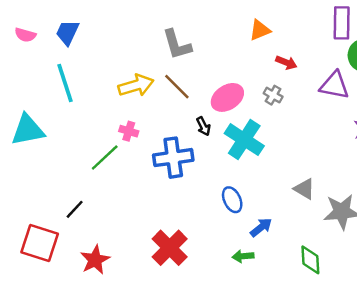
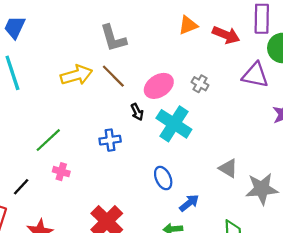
red arrow: (286, 63) -> (226, 35), moved, size x1.4
pink cross: (129, 131) -> (61, 172), moved
blue cross: (173, 158) -> (110, 140), size x0.6

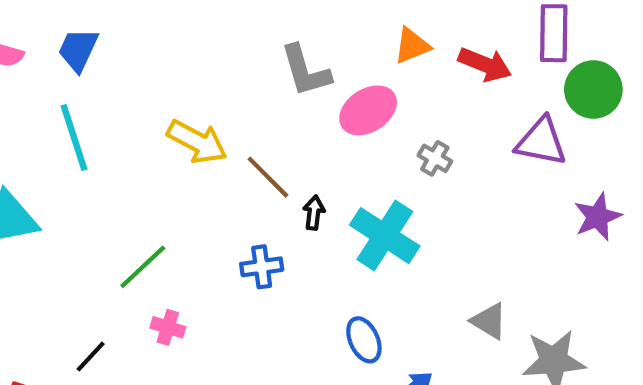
gray L-shape: (113, 38) -> (305, 71), moved
yellow arrow: (76, 75) -> (197, 142), turned 44
brown line: (113, 76) -> (268, 177), moved
pink ellipse: (159, 86) -> (368, 110), moved
black arrow: (137, 112) -> (314, 213), turned -147

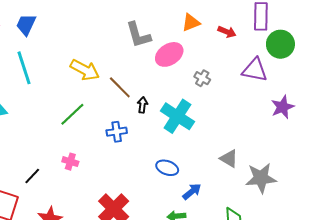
red arrow: (485, 64) -> (227, 32), size x0.7
green line: (143, 267) -> (72, 114), moved
blue ellipse: (364, 340) -> (167, 168), turned -45

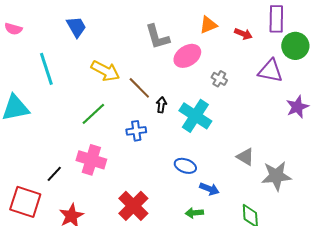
blue trapezoid: (26, 25) -> (76, 27), moved, turned 125
pink cross: (70, 162) -> (91, 160), size x1.8
blue arrow: (192, 191) -> (209, 189), turned 60

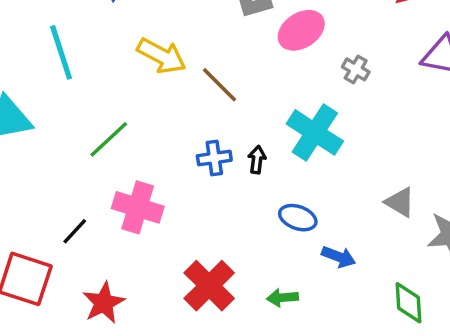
black arrow: (161, 105) -> (257, 160), moved
green line: (93, 114) -> (109, 139), moved
green arrow: (194, 213) -> (282, 298), moved

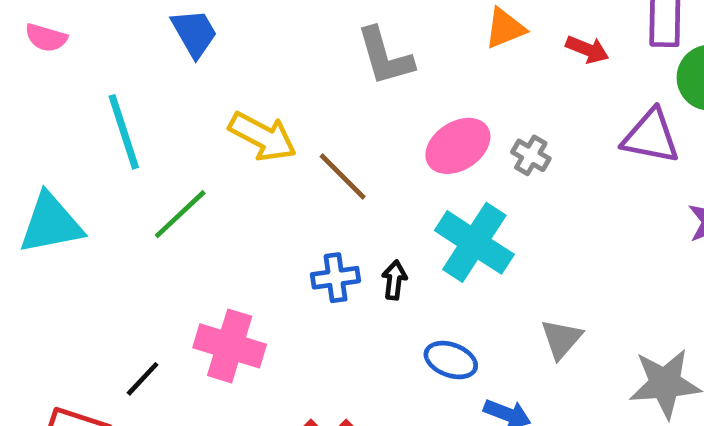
pink ellipse: (301, 30) -> (458, 146), moved
green line: (109, 139) -> (180, 214), moved
gray triangle: (400, 202) -> (561, 339), moved, turned 40

